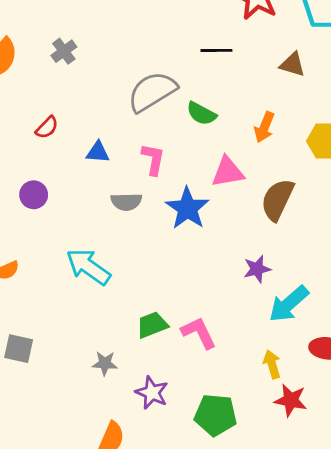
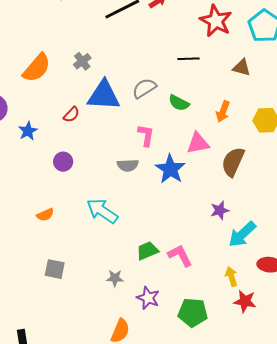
gray semicircle: (152, 92) -> (144, 88), size x0.7
blue triangle: (98, 152) -> (104, 95), moved, size x2.0

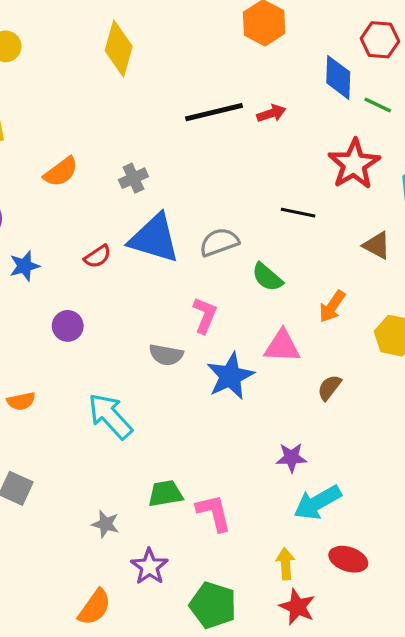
orange semicircle: (37, 68) -> (61, 172), size x0.7
brown semicircle: (233, 162) -> (329, 388), size x0.6

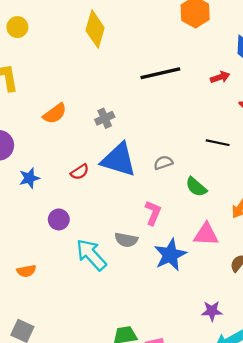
red arrow: (271, 113) -> (220, 77), moved
gray semicircle: (219, 242) -> (163, 163), size x0.7
cyan arrow: (110, 416) -> (91, 255), moved

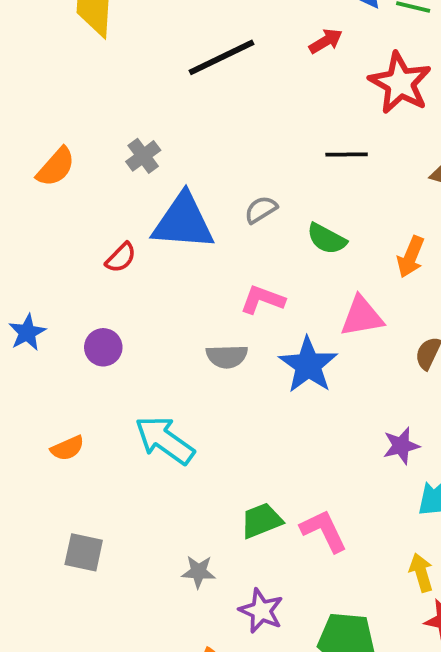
blue star: (29, 178) -> (27, 332), moved
pink L-shape: (153, 213) -> (263, 300), turned -80
cyan arrow: (91, 255) -> (165, 440), moved

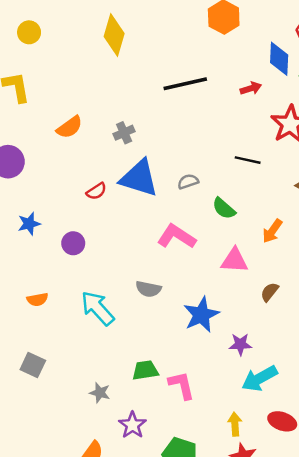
pink L-shape: (263, 300) -> (176, 236), size x1.4
gray semicircle: (227, 356) -> (148, 289), moved
blue star: (308, 365) -> (201, 315), moved

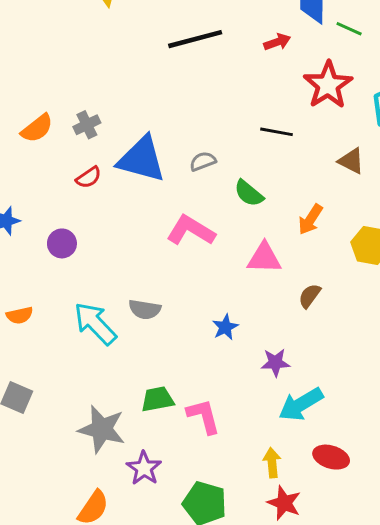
orange semicircle: (69, 127) -> (37, 128), moved
gray cross: (124, 133) -> (87, 125), moved
gray semicircle: (148, 289) -> (145, 309), moved
blue star: (201, 315) -> (225, 327), size x0.6
gray star: (100, 393) -> (102, 429), size x1.8

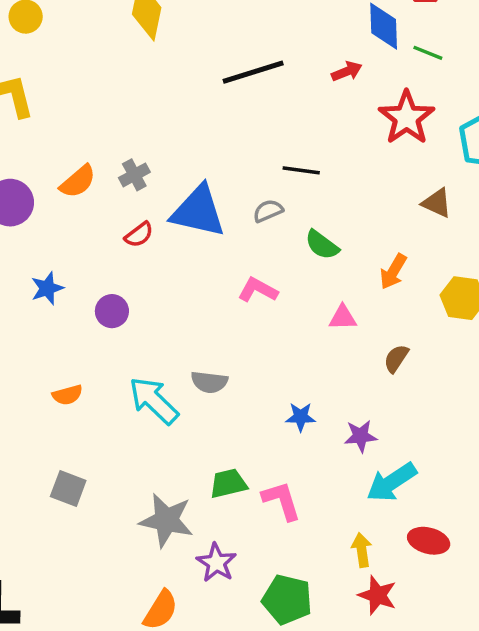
black line: (276, 132) -> (301, 170), moved
pink L-shape: (191, 230) -> (258, 290), size x0.7
pink triangle: (264, 258) -> (343, 318), size x0.7
blue star: (225, 327) -> (301, 417), moved, turned 30

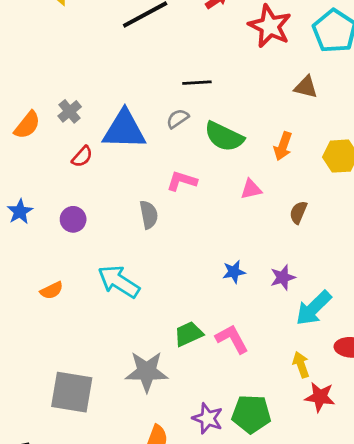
green semicircle: (322, 245) -> (224, 137), size x1.4
gray semicircle: (209, 382) -> (149, 215), moved, turned -96
gray square: (68, 488) -> (72, 392), moved, size x1.6
purple star: (216, 563) -> (208, 418), moved

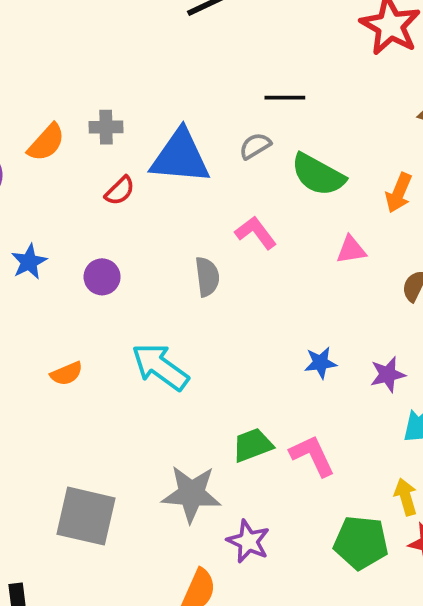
gray cross: (70, 111) -> (106, 127), turned 35
pink L-shape: (182, 181) -> (256, 233), turned 32
green pentagon: (251, 414) -> (361, 543), moved
purple star: (208, 418) -> (248, 541), moved

